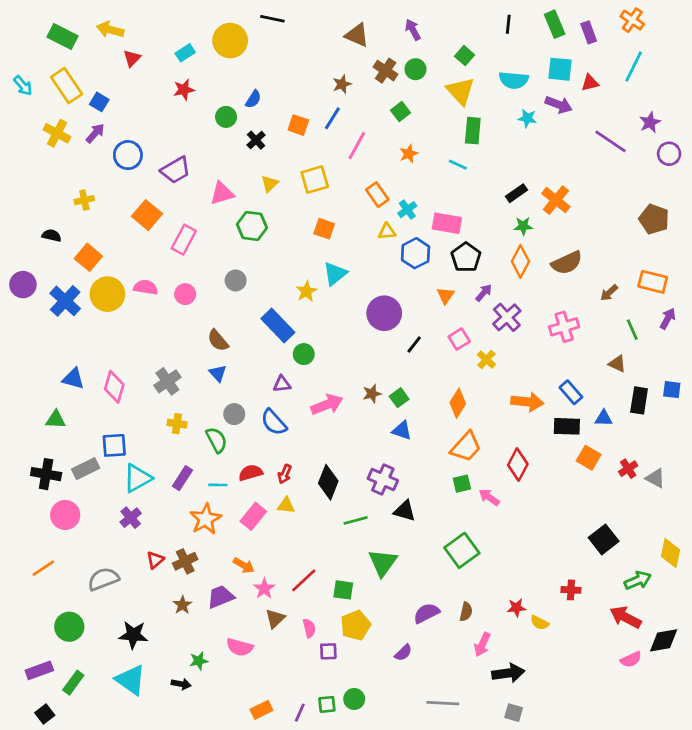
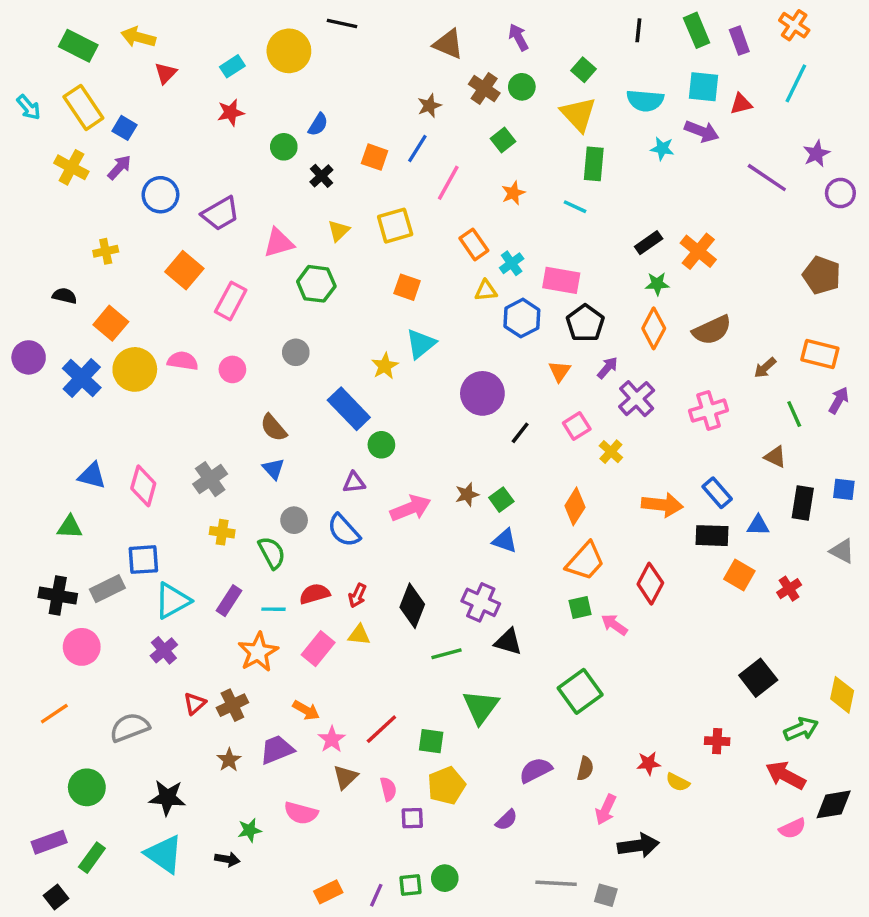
gray triangle: (655, 478) -> (842, 551), moved
gray square: (514, 713) -> (606, 895), moved

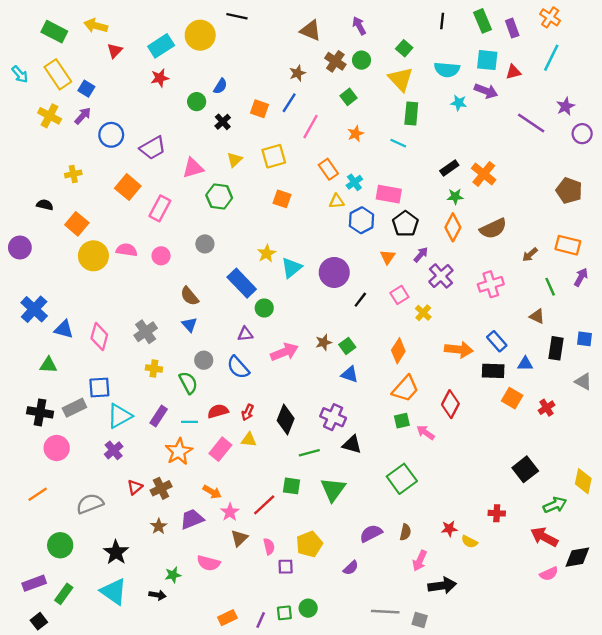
cyan rectangle: (232, 66) -> (161, 46), size x1.5
cyan triangle: (421, 344) -> (292, 268), moved
blue cross: (82, 378) -> (34, 309), moved
green square: (431, 741) -> (292, 486), moved
black star: (167, 798) -> (116, 552), turned 30

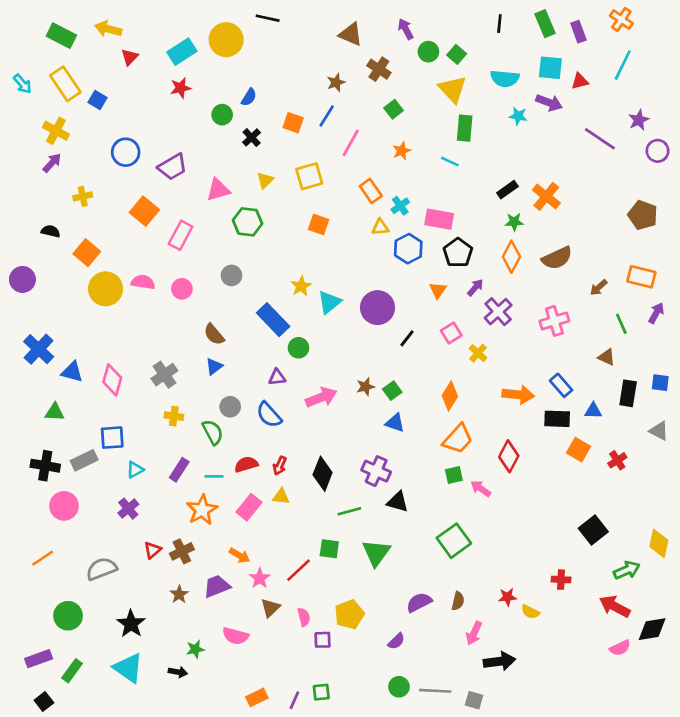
green circle: (361, 60) -> (428, 52), moved
purple arrow: (83, 116) -> (52, 163), moved
blue triangle: (189, 325) -> (214, 367), turned 35
cyan triangle: (120, 416) -> (135, 470), size x0.6
green circle: (308, 608) -> (399, 687), moved

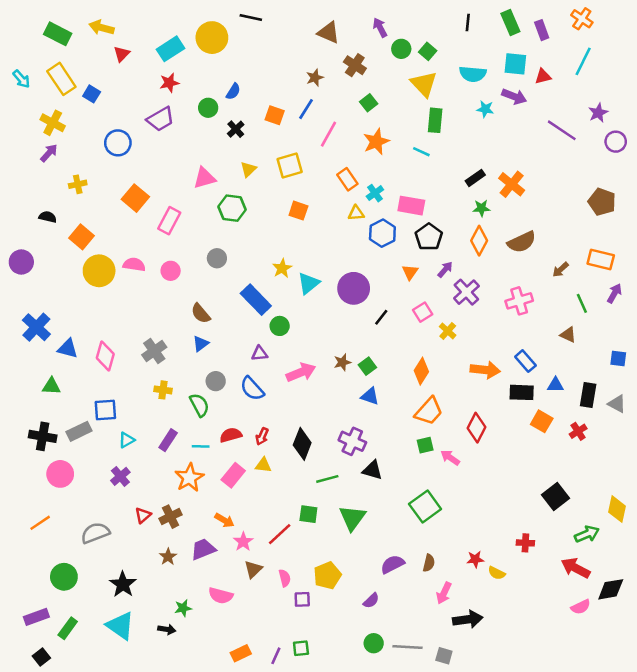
orange star: (402, 151) -> (376, 142), size x1.5
purple trapezoid: (173, 167) -> (160, 119), moved
black rectangle: (628, 393) -> (588, 395), moved

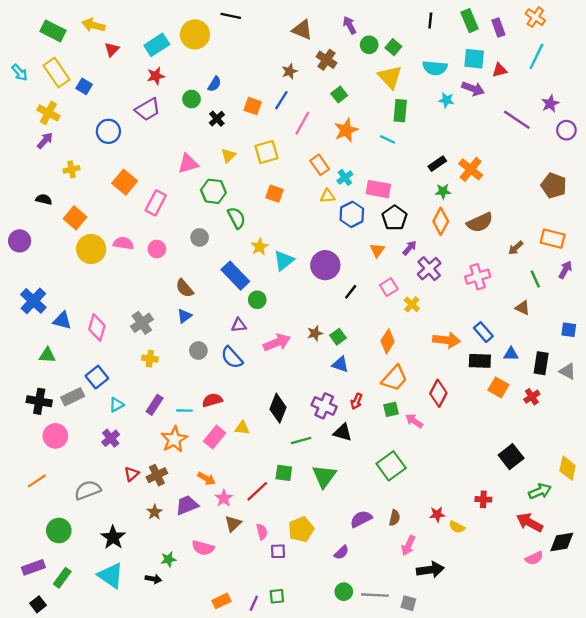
green semicircle: (199, 405) -> (236, 218), moved
blue square: (105, 410) -> (97, 377), turned -35
red arrow: (262, 436) -> (356, 401), moved

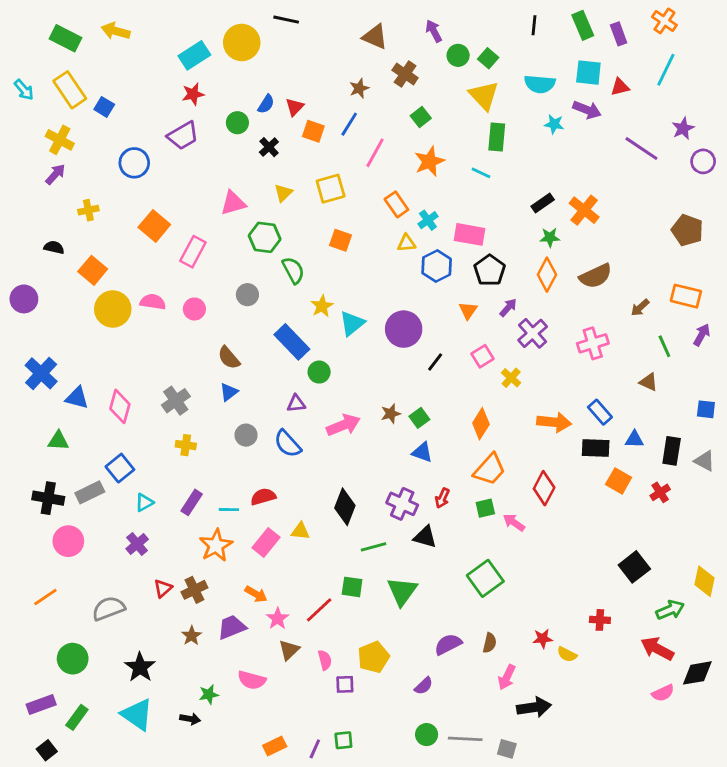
red triangle: (112, 49) -> (295, 107), moved

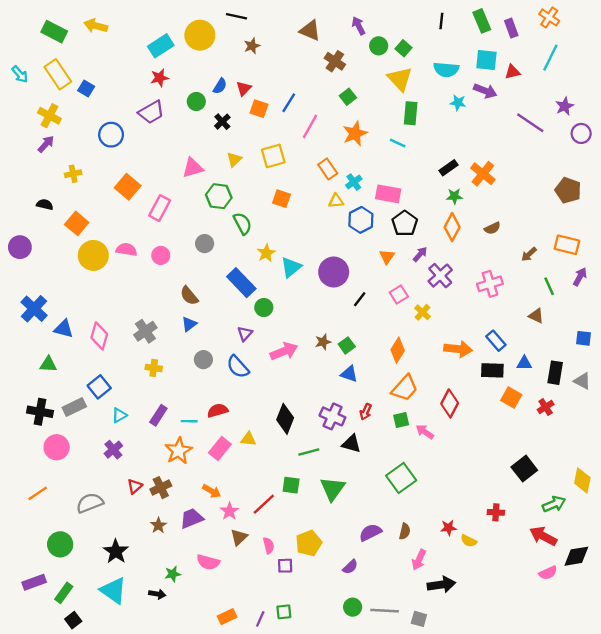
brown star: (359, 88) -> (252, 46), moved
brown semicircle: (596, 276) -> (492, 228), size x0.6
purple triangle: (296, 404) -> (245, 334), turned -42
black square: (47, 750) -> (73, 620), moved

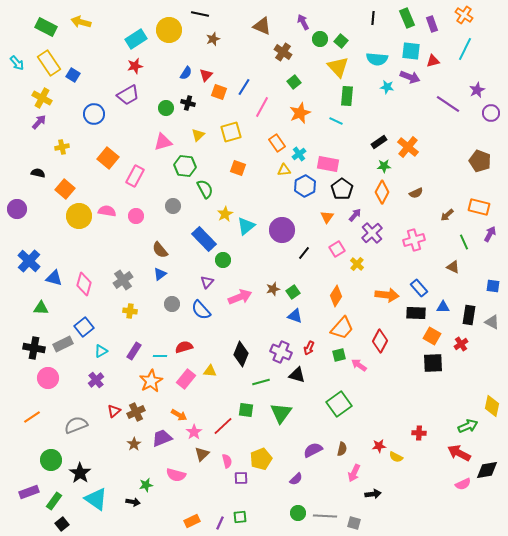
green circle: (196, 101) -> (166, 108), moved
black cross: (222, 122) -> (188, 103), turned -32
black square: (524, 469) -> (433, 363), moved, turned 35
black star: (116, 551) -> (80, 473), moved
black arrow: (441, 585) -> (373, 494), size x0.7

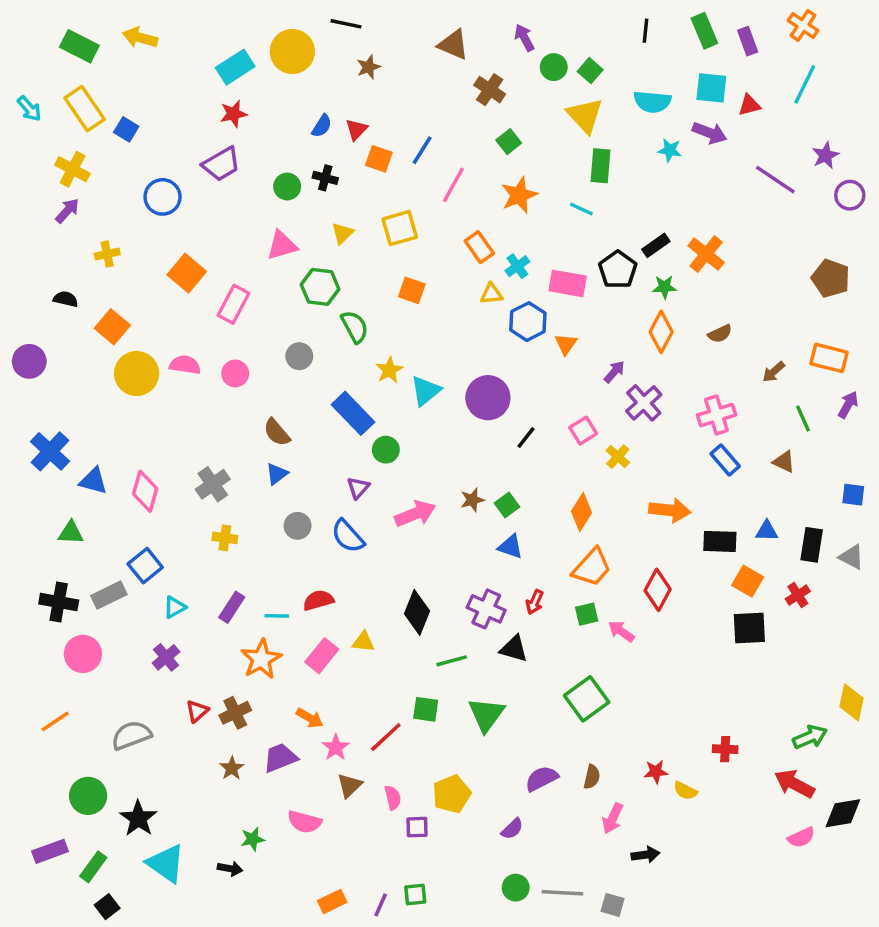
black pentagon: (342, 189) -> (618, 270), moved
orange triangle: (327, 217) -> (566, 344), moved
blue rectangle: (419, 288) -> (725, 460), moved

